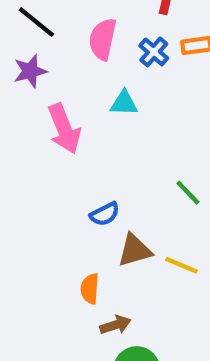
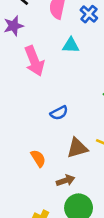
brown triangle: (135, 250) -> (77, 148), moved
orange semicircle: (90, 289) -> (38, 158), moved, turned 144

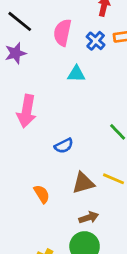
pink arrow: (34, 61) -> (27, 111), moved, turned 32
brown arrow: (66, 180) -> (89, 217), moved

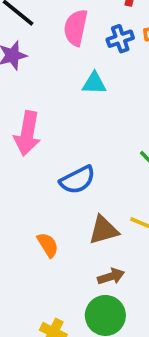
blue cross: (96, 41) -> (120, 39), turned 30
blue semicircle: (64, 146) -> (78, 180), size x1.4

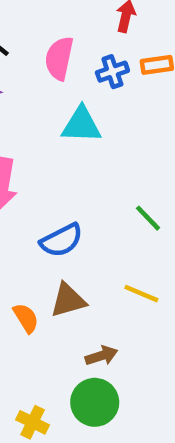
cyan triangle: (94, 83) -> (81, 125), size x1.4
brown triangle: (104, 230) -> (68, 300), moved

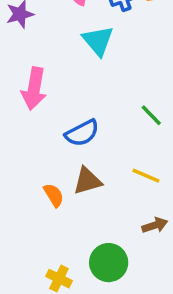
cyan triangle: (81, 125) -> (98, 41), turned 48
brown arrow: (101, 356) -> (155, 225), moved

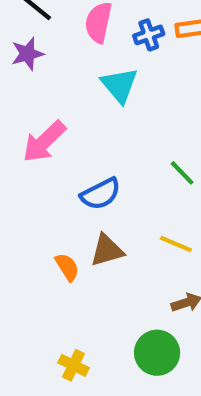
pink arrow: (34, 89) -> (44, 142), turned 36
green circle: (109, 263) -> (157, 353), moved

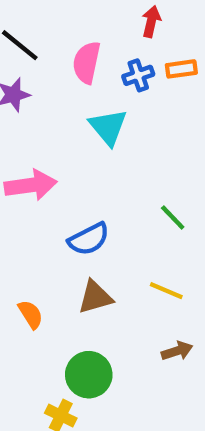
pink arrow: (44, 142) -> (31, 185), turned -144
orange semicircle: (67, 267) -> (31, 314), moved
green circle: (157, 353) -> (89, 375), moved

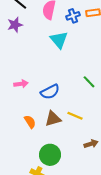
pink arrow: (31, 185) -> (21, 84), moved, size x0.6
yellow line: (166, 291) -> (75, 116), moved
orange semicircle: (31, 314) -> (30, 122), moved

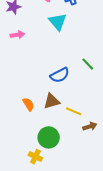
pink arrow: (21, 84) -> (17, 35), moved
blue semicircle: (50, 92) -> (60, 75), moved
yellow line: (75, 116) -> (74, 111), moved

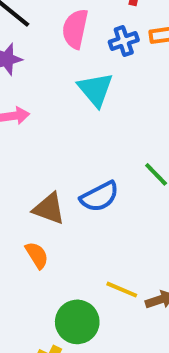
brown triangle: (52, 101) -> (49, 209), moved, turned 36
yellow line: (74, 111) -> (122, 290), moved

